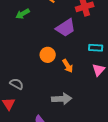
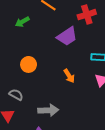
orange circle: (48, 55) -> (29, 64), moved
gray arrow: (62, 99) -> (48, 110), moved

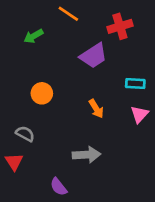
gray arrow: (48, 110) -> (86, 155), moved

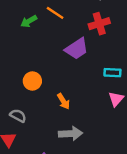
green arrow: (33, 36) -> (29, 21), moved
orange arrow: (96, 109) -> (63, 101), moved

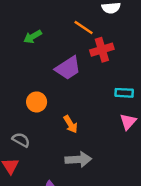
orange line: (55, 13) -> (84, 27), moved
red cross: (99, 24) -> (102, 50), moved
purple trapezoid: (77, 49) -> (68, 68), moved

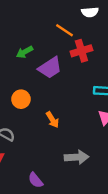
green arrow: (33, 37) -> (25, 52), moved
gray arrow: (78, 159) -> (77, 157), moved

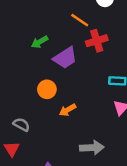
orange circle: (21, 99) -> (47, 89), moved
orange arrow: (52, 120) -> (68, 110), turned 91

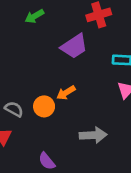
purple trapezoid: (65, 58) -> (74, 46), moved
orange circle: (47, 89) -> (44, 106), moved

